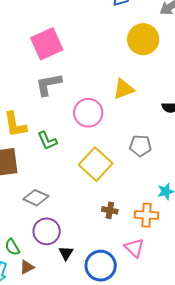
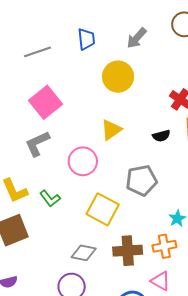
pink square: (47, 44) -> (46, 102), moved
gray pentagon: (140, 146) -> (141, 181), size x1.4
gray diamond: (36, 198) -> (84, 253), moved
brown cross: (110, 210) -> (128, 251), size x1.8

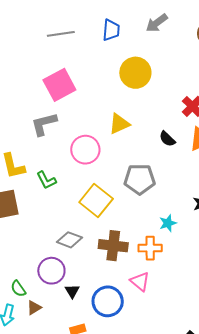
gray arrow: (137, 38) -> (157, 23), moved
black semicircle: (161, 136) -> (167, 139), turned 48

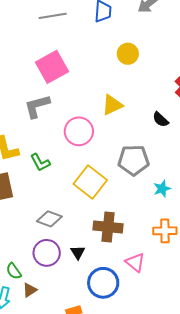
yellow circle: (135, 73) -> (128, 54), size x0.7
cyan star: (168, 223) -> (162, 189), moved
gray diamond: (70, 240) -> (49, 219), moved
orange cross: (150, 248) -> (165, 231), moved
black triangle: (72, 291) -> (78, 252), moved

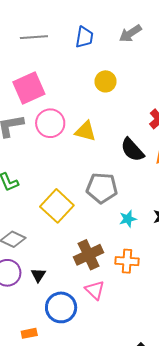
yellow triangle: (112, 105) -> (85, 131), turned 35
black semicircle: (161, 119) -> (132, 150), size x1.5
pink circle: (79, 131) -> (50, 123), moved
brown cross: (108, 227) -> (89, 255), moved, turned -36

